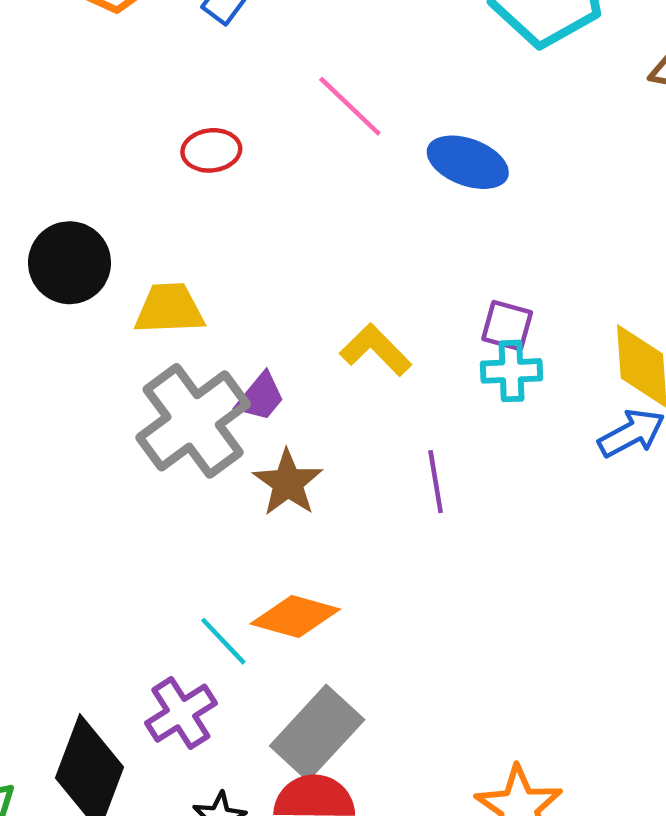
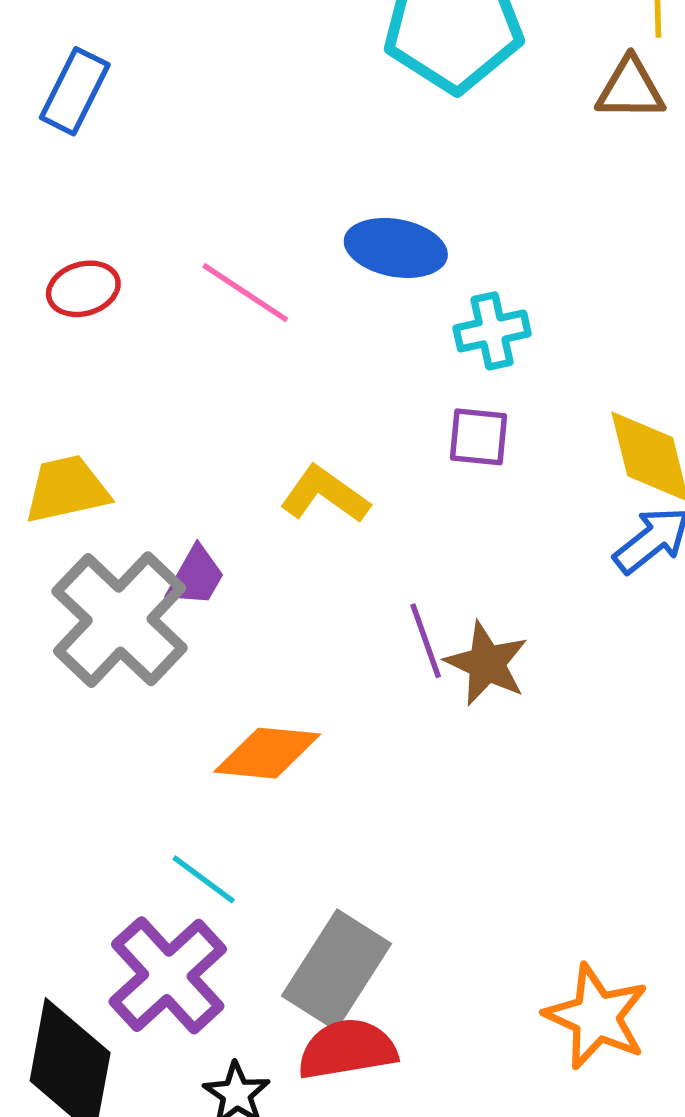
pink line: (350, 106) -> (245, 293), moved
cyan cross: (511, 371) -> (492, 331), moved
brown star: (288, 483) -> (487, 664), moved
orange diamond: (295, 617) -> (267, 753), moved
purple cross: (181, 713) -> (168, 975), size x1.4

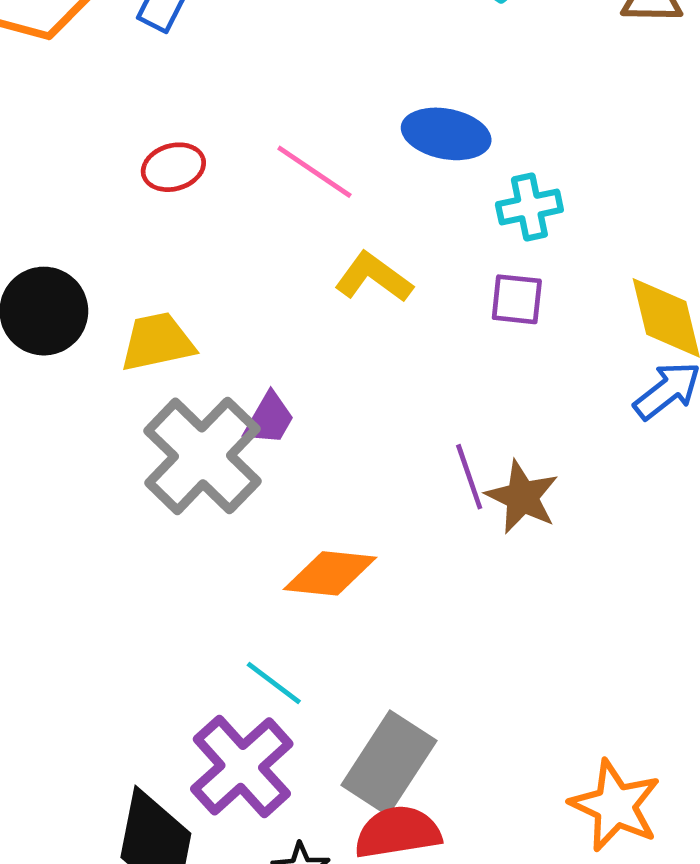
yellow L-shape: (325, 494) -> (374, 277), moved

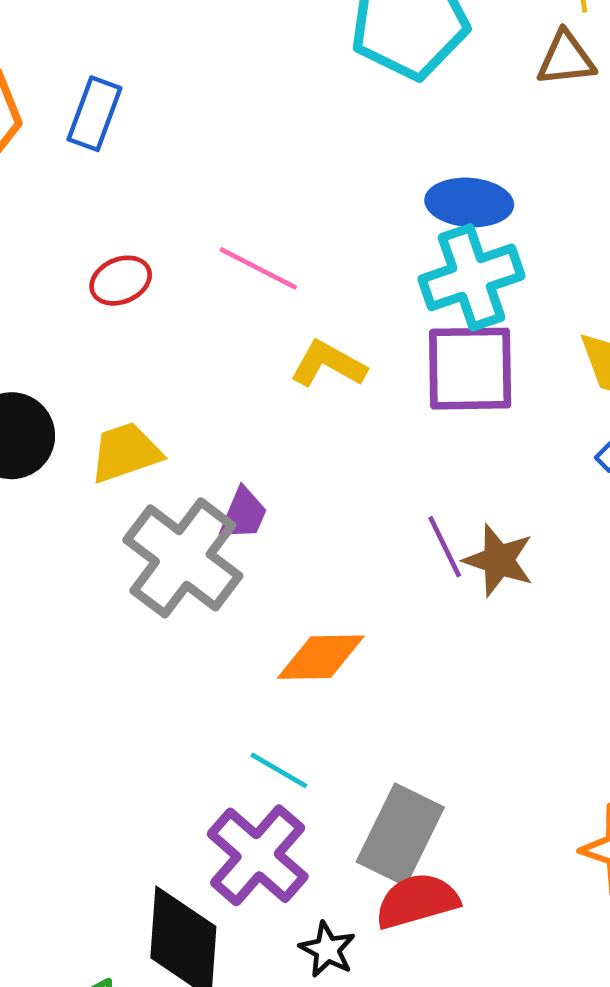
blue ellipse: (446, 134) -> (469, 202), moved
cyan cross: (529, 207) -> (472, 277), size x1.6
purple square: (517, 299) -> (470, 369), size x1.8

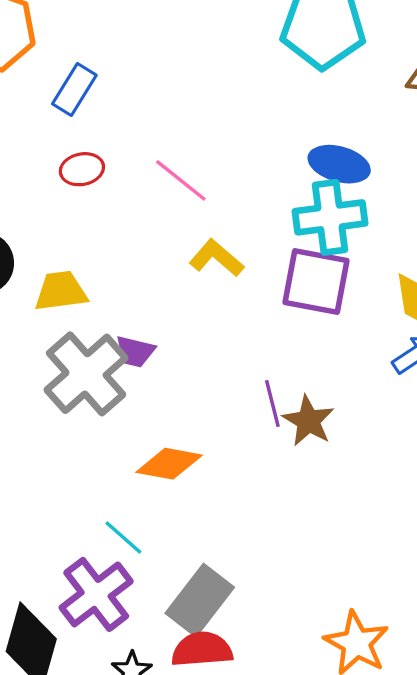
blue rectangle: (94, 114) -> (74, 90), moved
purple trapezoid: (243, 514) -> (135, 352), turned 69

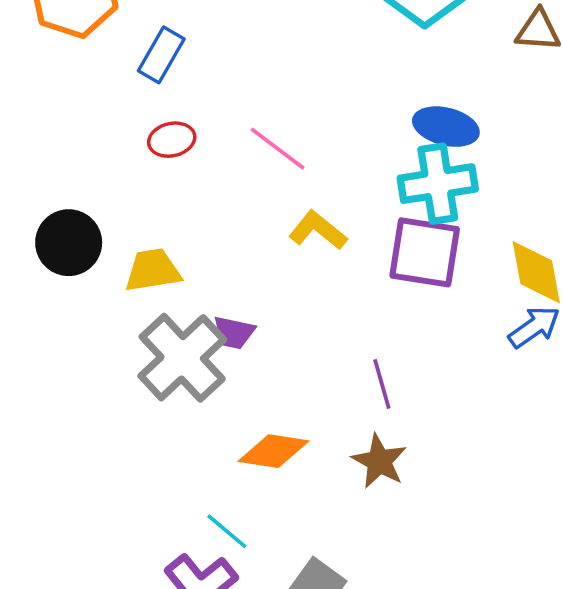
brown star: (308, 421) -> (379, 461), moved

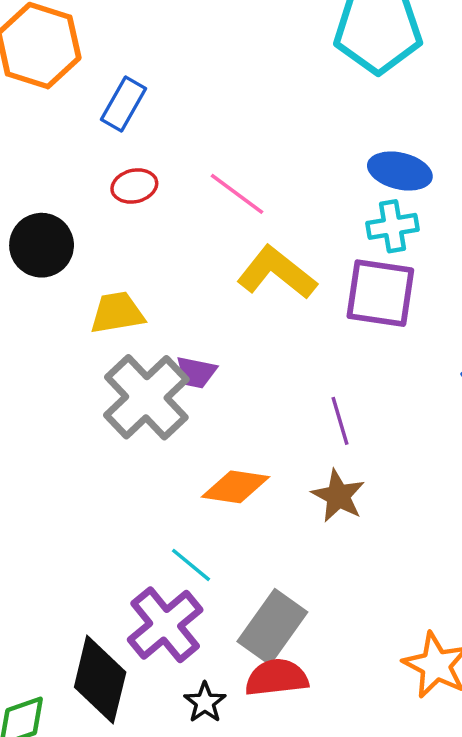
cyan cross: (438, 184) -> (392, 226), size x0.7
yellow L-shape: (318, 230) -> (277, 273), size x1.4
black circle: (69, 243) -> (42, 245), moved

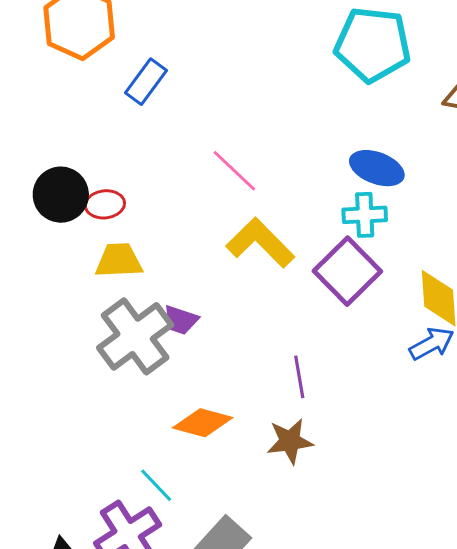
red ellipse: (134, 186) -> (105, 204), moved
purple square: (380, 293) -> (347, 271), turned 30
brown star: (338, 496) -> (290, 441), turned 30

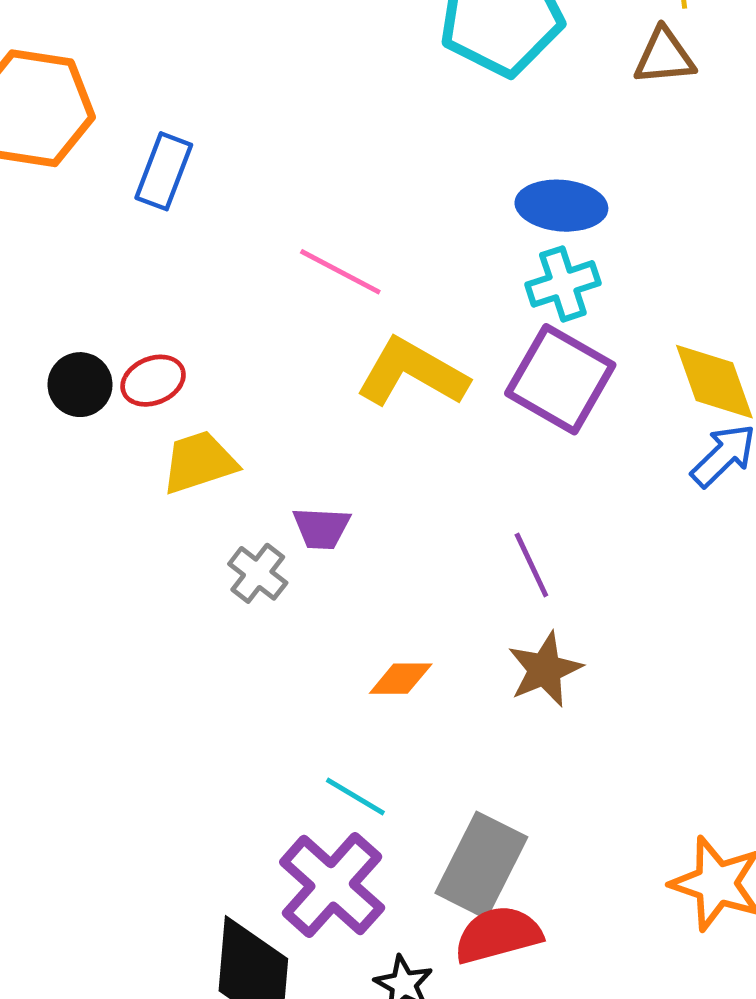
black circle: (61, 195) -> (80, 385), size x0.7
gray cross: (135, 336) -> (258, 573), size x0.5
orange diamond: (203, 423) -> (401, 679), size x0.7

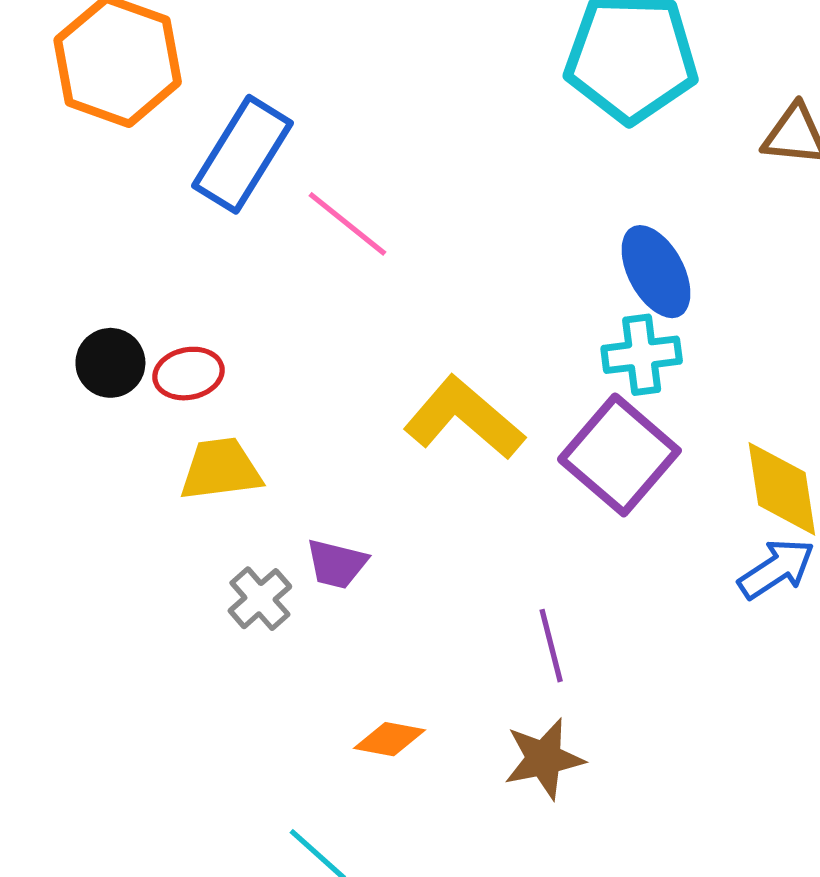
blue rectangle: (164, 171) -> (242, 154), size x1.4
blue ellipse: (561, 206) -> (656, 272), turned 46
pink line: (340, 272) -> (347, 224), moved

